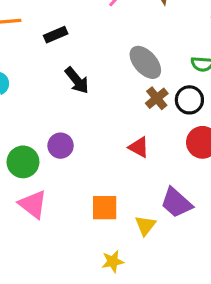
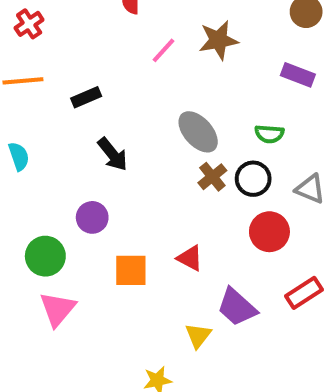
purple circle: (61, 146) -> (92, 217), moved
red triangle: (139, 147) -> (190, 258), moved
pink triangle: (33, 204) -> (58, 309), turned 32
orange square: (105, 208) -> (131, 270), moved

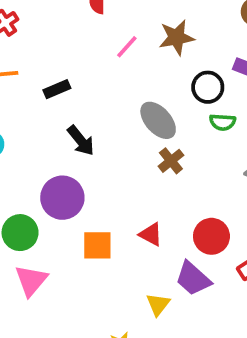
black circle: (253, 179) -> (208, 87), moved
purple circle: (92, 217) -> (62, 198), size x1.5
red circle: (269, 232) -> (211, 236), moved

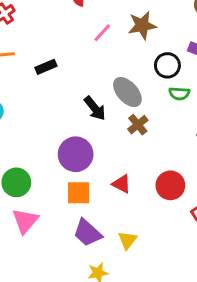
black arrow: (81, 141) -> (95, 108), moved
purple circle: (62, 198) -> (76, 154), moved
purple trapezoid: (193, 279) -> (87, 233), moved

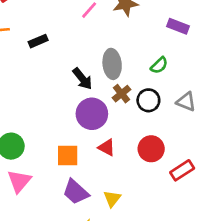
black circle: (167, 65) -> (148, 100), moved
gray ellipse: (127, 92) -> (112, 64), turned 36
green semicircle: (179, 94) -> (159, 65), turned -48
purple circle: (76, 154) -> (92, 114), moved

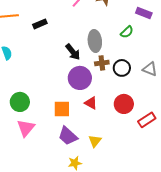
green semicircle: (159, 65) -> (127, 32), moved
brown cross: (122, 94) -> (102, 63), turned 32

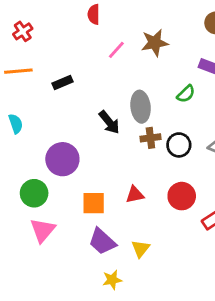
purple circle: (80, 78) -> (62, 159), moved
red triangle: (91, 103) -> (135, 195), turned -40

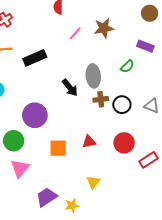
black rectangle: (62, 83) -> (35, 58), size x1.5
purple trapezoid: (102, 241) -> (47, 197), moved, turned 105

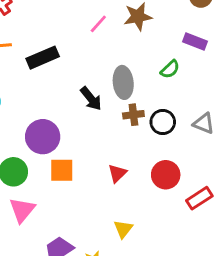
red triangle: (89, 142) -> (117, 173), turned -32
orange square: (58, 148) -> (62, 170), moved

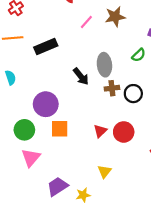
red circle: (166, 175) -> (124, 132), moved

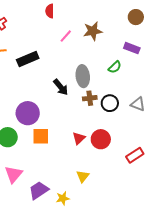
pink triangle: (31, 158) -> (14, 174), moved

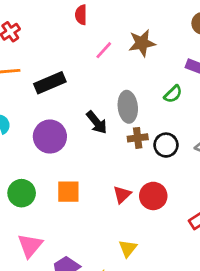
purple circle: (28, 113) -> (50, 137), moved

